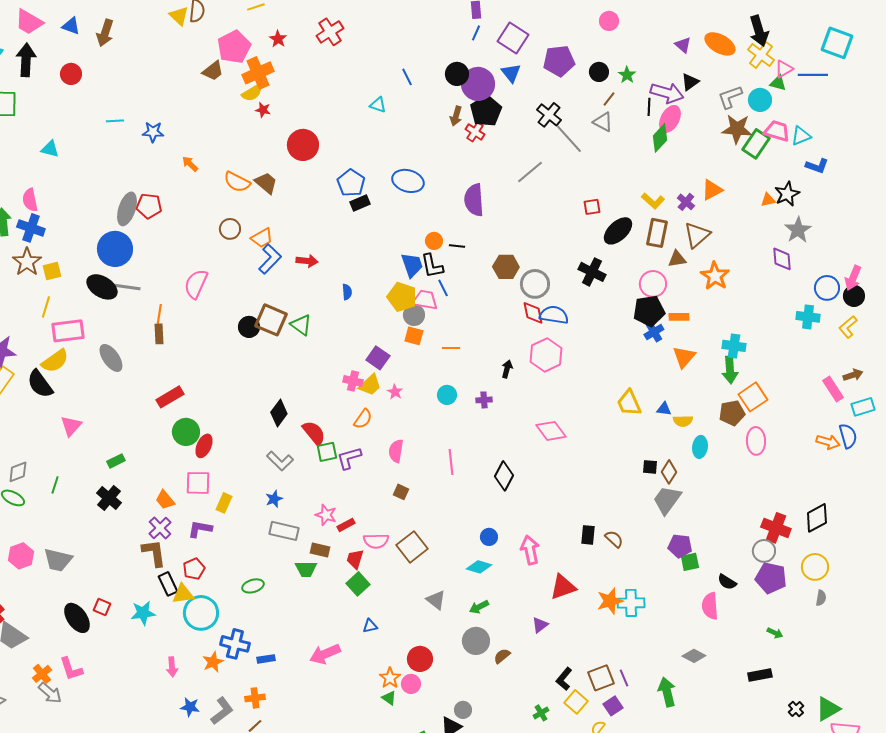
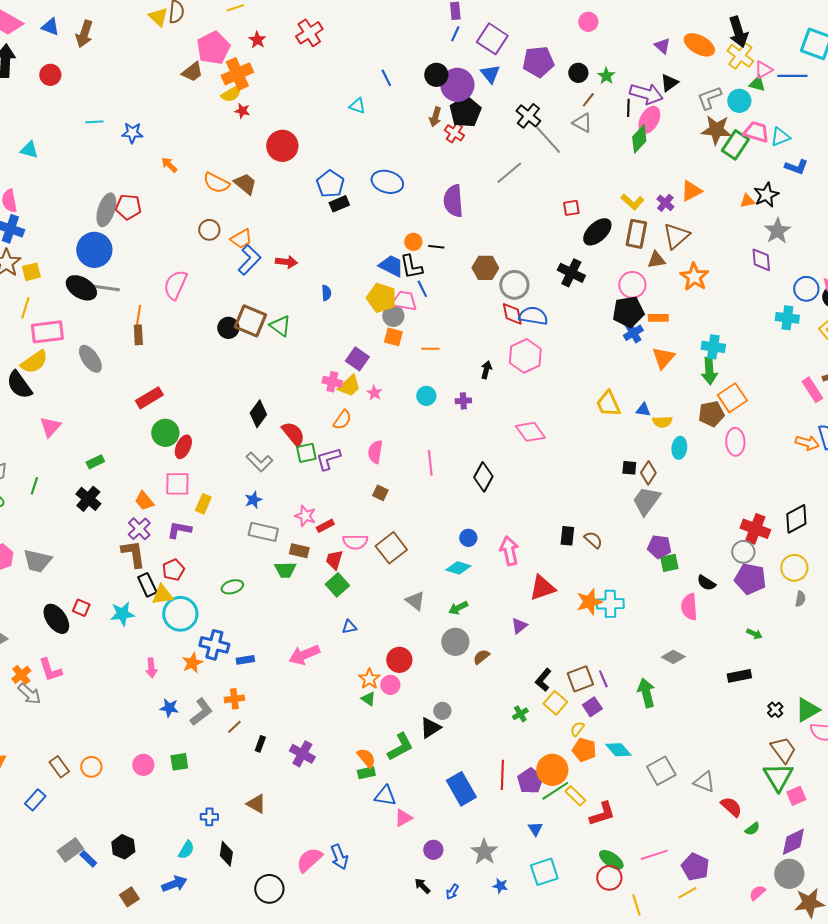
blue trapezoid: (412, 265) -> (391, 266), turned -44

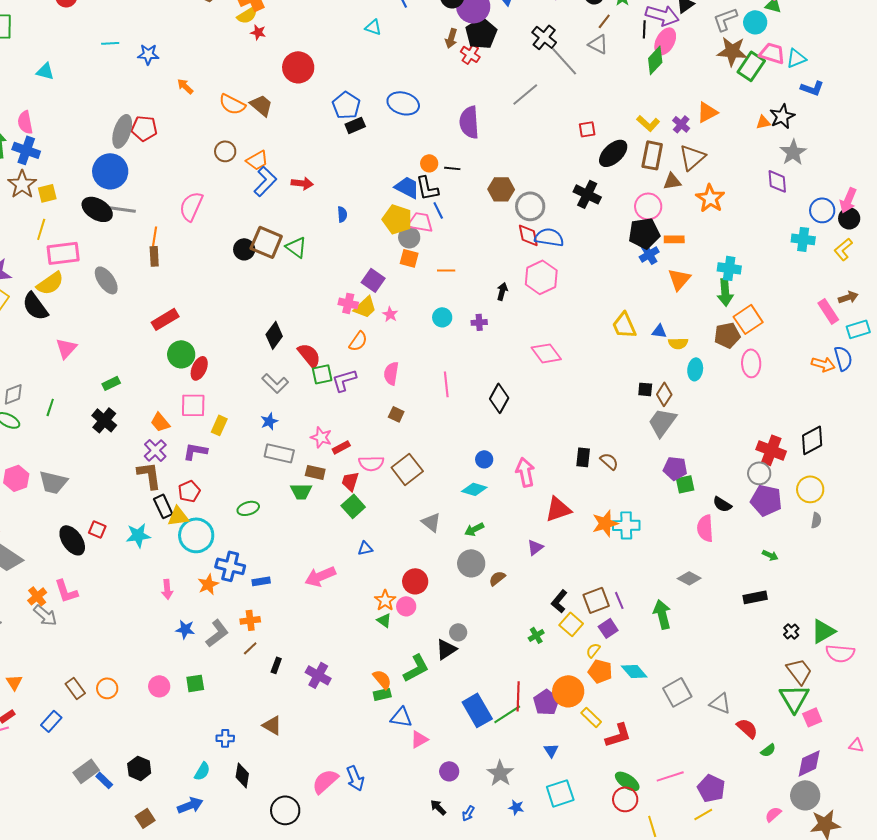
green line: (555, 791) -> (507, 714), moved

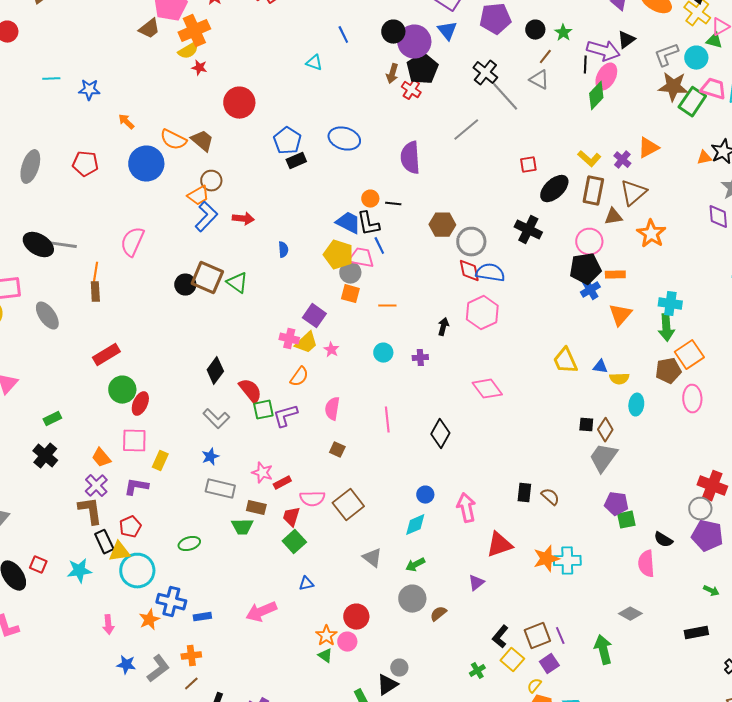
gray ellipse: (122, 131) -> (30, 167), moved
brown circle: (225, 151) -> (211, 181), moved
blue circle: (110, 171) -> (146, 164), moved
cyan diamond: (474, 489) -> (415, 525), turned -40

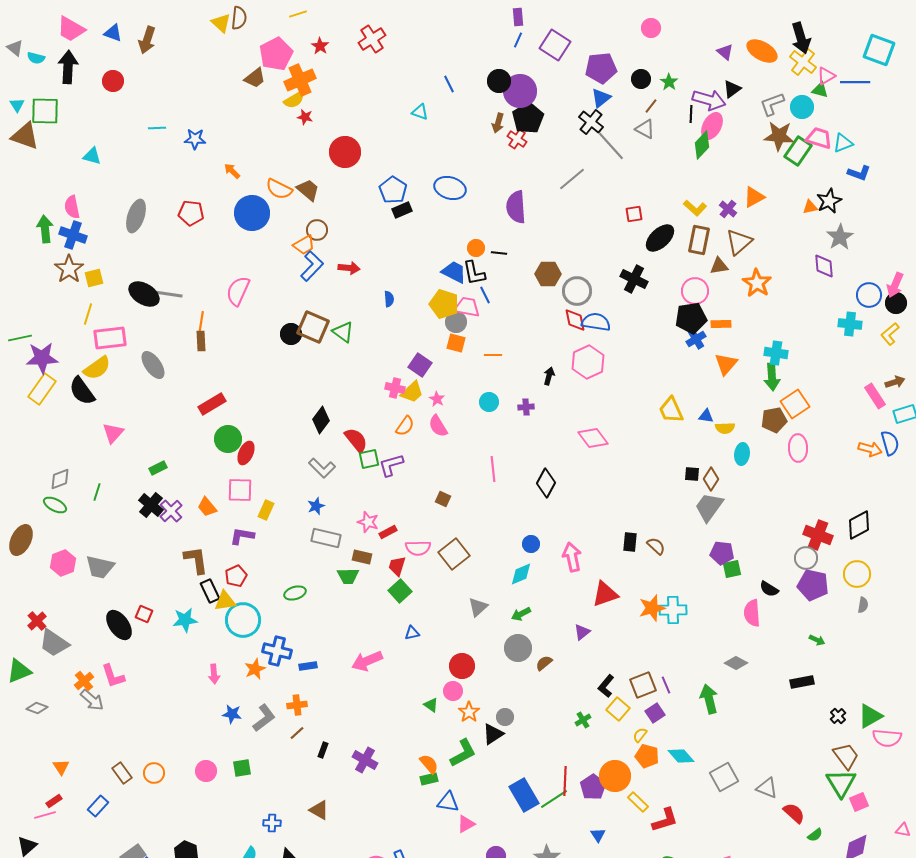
blue triangle: (447, 31) -> (601, 98), moved, turned 30
pink semicircle: (332, 409) -> (438, 426), moved, turned -40
purple cross: (96, 486) -> (171, 511), moved
gray triangle: (372, 558) -> (478, 607), turned 40
orange star: (326, 636) -> (469, 712), moved

